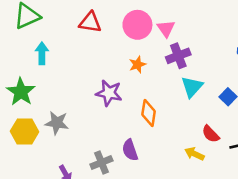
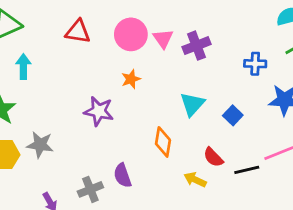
purple cross: (178, 56) -> (197, 46), moved
orange diamond: (149, 113) -> (163, 142), moved

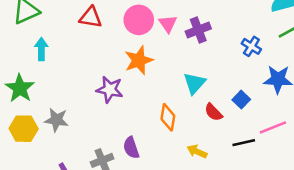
blue cross: (255, 64) -> (251, 46), turned 30
orange star: (131, 79) -> (139, 60), size x1.6
blue square: (233, 115) -> (241, 100), moved
red semicircle: (213, 157) -> (213, 112), moved

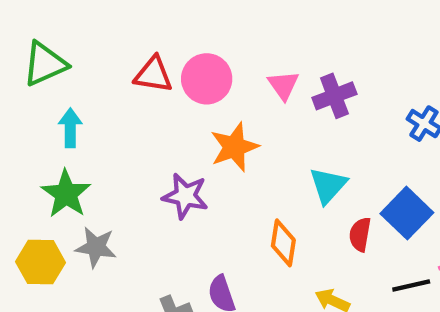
pink circle: (139, 20) -> (207, 79), moved
green star: (20, 88) -> (66, 194), moved
blue square: (241, 100) -> (407, 213), size x1.6
red semicircle: (213, 112) -> (360, 234), turned 54

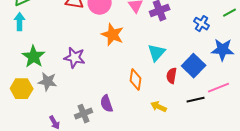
cyan arrow: (70, 128) -> (20, 22), moved
orange star: (234, 147) -> (113, 35), turned -30
purple star: (185, 196) -> (75, 58), moved

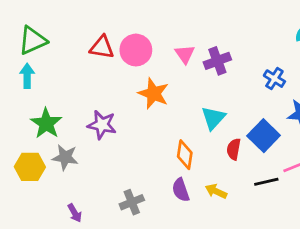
purple semicircle: (107, 104) -> (181, 190), moved
gray cross: (84, 114) -> (132, 202), moved

